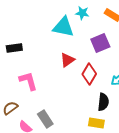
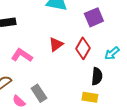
red triangle: (67, 60) -> (56, 44), moved
pink L-shape: (28, 81) -> (22, 55), turned -40

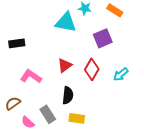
black semicircle: (97, 76) -> (68, 95), moved
yellow rectangle: (90, 97) -> (77, 118), moved

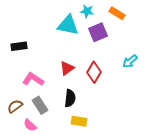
purple square: (103, 38) -> (98, 32), moved
cyan arrow: (121, 74) -> (130, 61), moved
gray rectangle: (48, 114) -> (40, 105), moved

